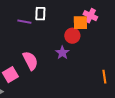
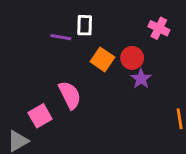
orange square: (80, 23) -> (102, 59), moved, turned 35
purple star: (62, 53) -> (141, 79), moved

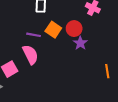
purple line: (61, 37) -> (34, 35), moved

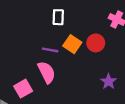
purple star: (80, 43) -> (109, 82), moved

